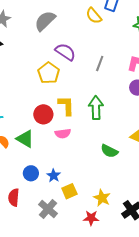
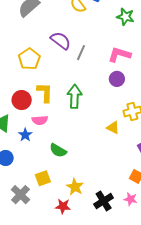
purple semicircle: (65, 52) -> (61, 41), moved
green semicircle: (109, 151) -> (58, 150), moved
blue star: (54, 176) -> (25, 135), moved

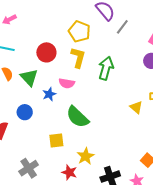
yellow pentagon: (29, 59) -> (79, 31), moved, turned -30
red circle: (22, 100) -> (46, 52), moved
green semicircle: (58, 150) -> (78, 117), size x1.4
gray cross: (20, 195) -> (29, 168), moved

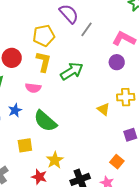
yellow pentagon: (79, 31) -> (44, 36), turned -30
green arrow: (106, 68) -> (72, 71), turned 45
blue star: (49, 94) -> (15, 110), moved

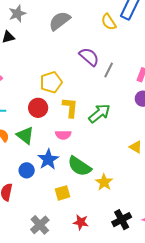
yellow pentagon: (44, 36) -> (51, 82), moved
blue star: (15, 110) -> (48, 159), size x1.5
yellow star: (55, 160) -> (104, 182), moved

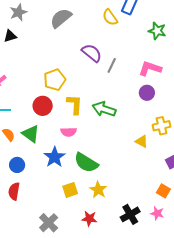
green arrow: (99, 113) -> (104, 109), turned -120
blue circle: (27, 170) -> (17, 165), moved
yellow star: (104, 182) -> (98, 190), moved

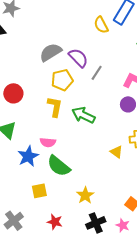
gray semicircle: (61, 18) -> (51, 52), moved
yellow pentagon: (55, 80) -> (62, 80), moved
red circle: (43, 106) -> (13, 93), moved
pink semicircle: (69, 132) -> (48, 142), moved
yellow star: (98, 190) -> (85, 195), moved

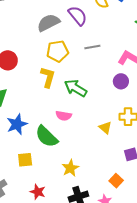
purple semicircle: (78, 58) -> (78, 16), moved
gray line: (97, 73) -> (92, 47), turned 42
pink semicircle: (48, 142) -> (64, 116), moved

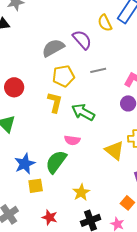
blue star: (17, 124) -> (25, 164), moved
yellow triangle: (105, 128) -> (114, 150), size x1.5
green semicircle: (47, 137) -> (56, 162), turned 85

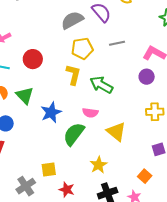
yellow triangle: (114, 150) -> (116, 132), moved
blue star: (25, 164) -> (51, 112), moved
yellow square: (36, 186) -> (49, 169), moved

